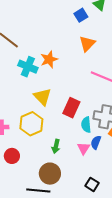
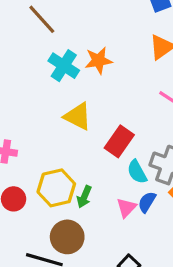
yellow triangle: (43, 97) -> (78, 116), turned -30
yellow hexagon: (31, 124) -> (56, 188), moved
cyan semicircle: (86, 125) -> (137, 172), turned -35

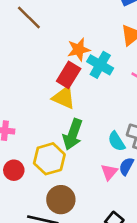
cyan cross: (64, 66) -> (100, 65), moved
red rectangle: (119, 141) -> (69, 75), moved
green arrow: (84, 197) -> (73, 134), moved, size x1.6

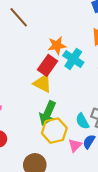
yellow hexagon: (49, 159) -> (54, 131), moved

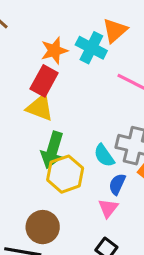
cyan cross: (73, 59) -> (91, 48), moved
pink triangle: (75, 145) -> (108, 208), moved

